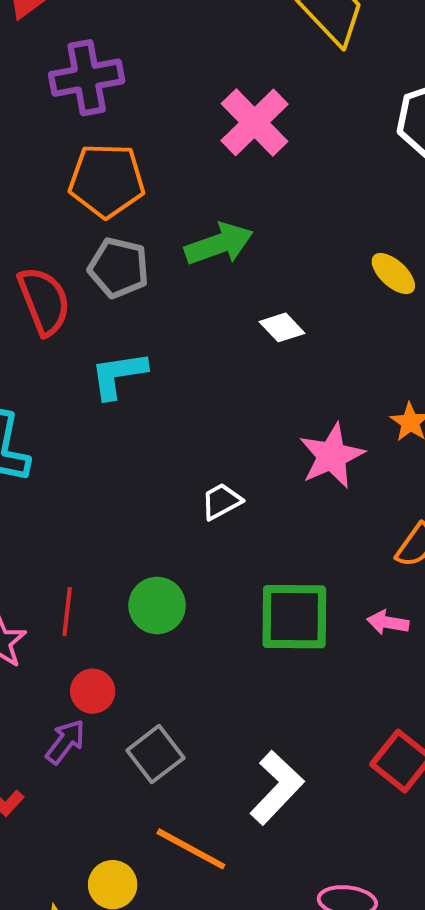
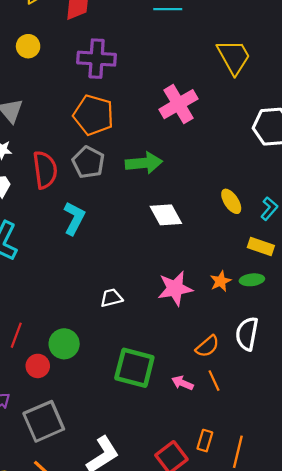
white diamond: (282, 327) -> (166, 215), size x1.4
cyan L-shape: (118, 375) -> (74, 218), turned 112
red circle: (93, 691) -> (38, 366), moved
gray square: (155, 754) -> (44, 421), size x1.4

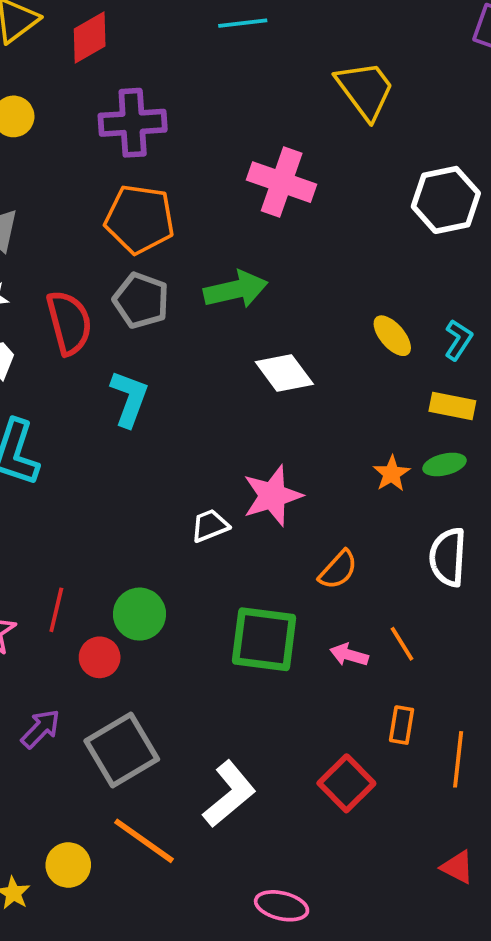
pink cross: (178, 104) -> (282, 182), turned -33
pink star: (175, 288) -> (272, 496), moved
orange semicircle: (207, 346) -> (338, 570), moved
orange rectangle: (205, 441) -> (402, 725), moved

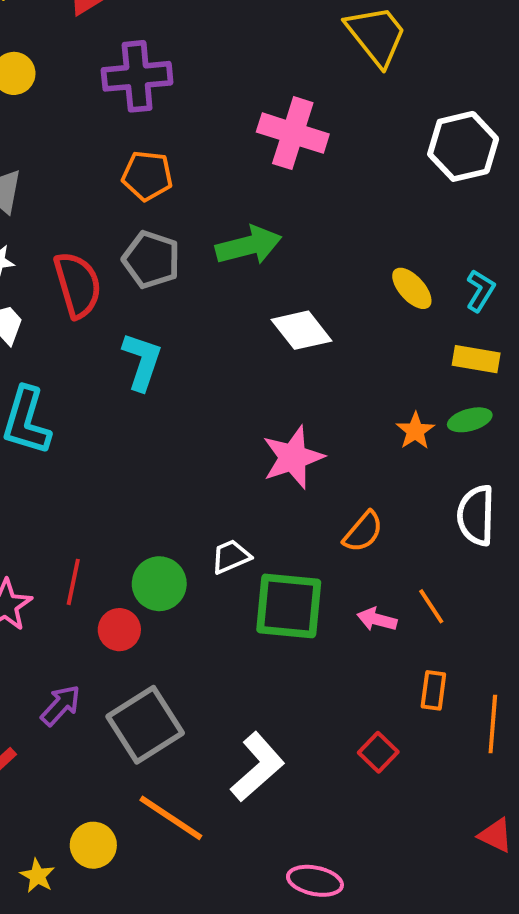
orange pentagon: (140, 219) -> (147, 176), size x0.7
white trapezoid: (210, 526) -> (231, 557), moved
red square: (346, 783) -> (378, 752), size x0.7

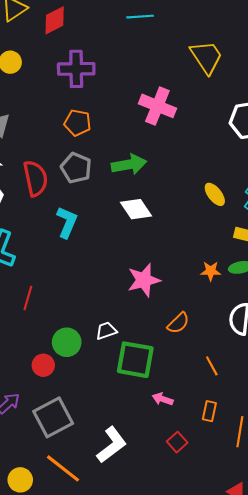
white diamond: (302, 330) -> (136, 209), moved
orange star: (415, 431) -> (211, 271), turned 30
red line: (73, 582) -> (28, 298), moved
pink arrow: (377, 619) -> (163, 399), moved

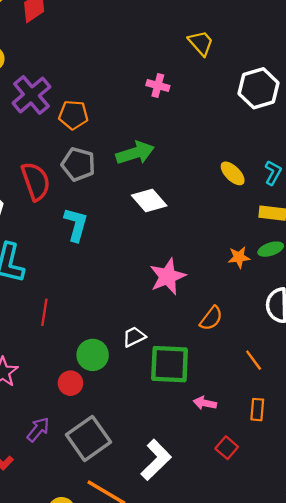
yellow trapezoid: (206, 57) -> (201, 43), moved, size x0.7
purple cross: (76, 69) -> (31, 95), moved, turned -32
pink cross: (157, 106) -> (158, 85), size x0.6

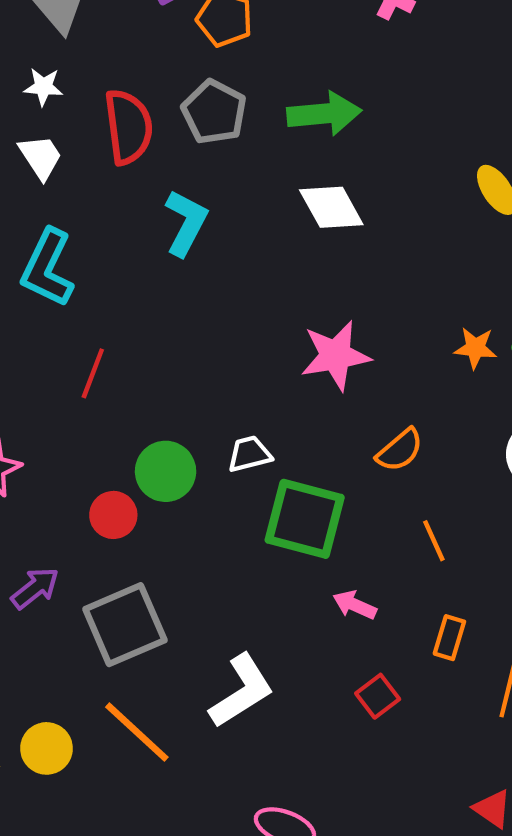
orange line: (254, 360) -> (434, 541), moved

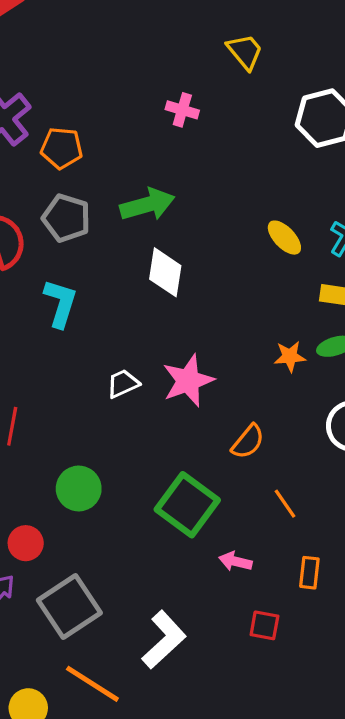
white diamond: (331, 207) -> (165, 272), turned 48
white trapezoid: (249, 454) -> (123, 384), moved
red circle: (113, 515) -> (26, 543), moved
green square: (305, 519) -> (187, 505), turned 32
red square: (378, 696) -> (264, 625), turned -32

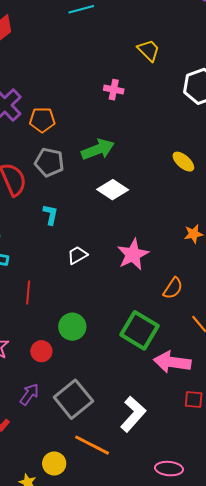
white diamond: (165, 272) -> (113, 190), turned -60
cyan L-shape: (60, 303) -> (51, 215), size x0.7
white trapezoid: (123, 384) -> (77, 255), moved
red circle: (26, 543) -> (41, 351), moved
pink arrow: (235, 561) -> (172, 362), size x1.8

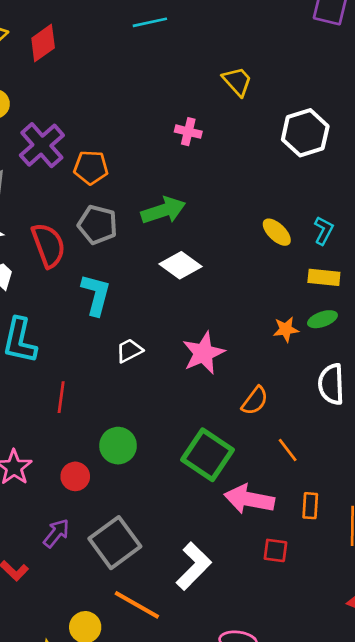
cyan L-shape: (51, 215) -> (96, 295), size x1.5

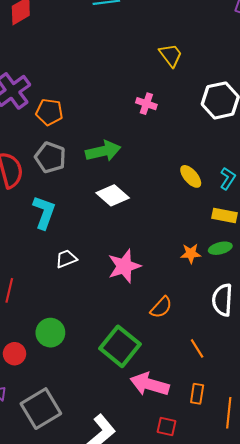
pink cross: (188, 132) -> (146, 104), moved
orange line: (288, 450) -> (197, 348), moved

